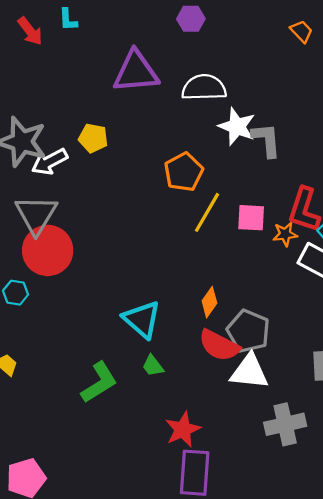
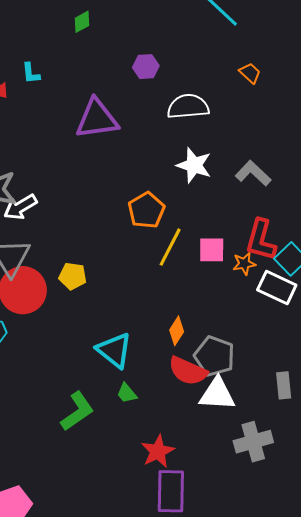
white semicircle: (204, 88) -> (188, 107), moved
yellow pentagon: (93, 138) -> (73, 276), moved
gray L-shape: (266, 140) -> (253, 173), moved, turned -39

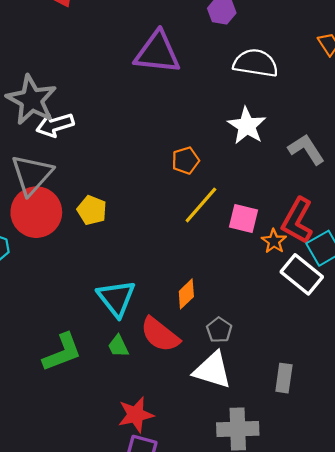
orange pentagon: (146, 210) -> (186, 160), size x0.7
orange star: (244, 264) -> (274, 241), turned 30
gray pentagon: (214, 356) -> (219, 330), size x0.6
red semicircle: (188, 371) -> (160, 335), moved

